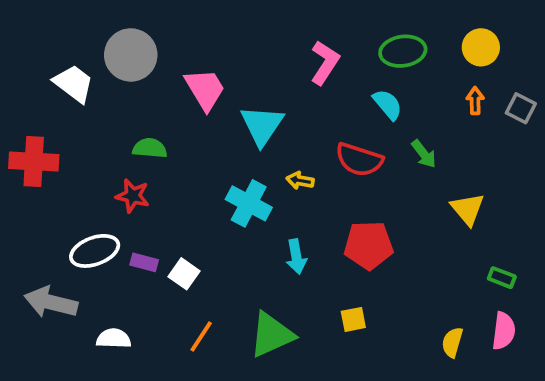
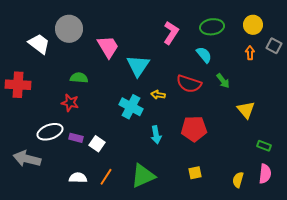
gray square: (521, 108) -> (274, 46), moved
yellow square: (353, 319) -> (195, 173), moved
white semicircle: (114, 338) -> (78, 178), moved

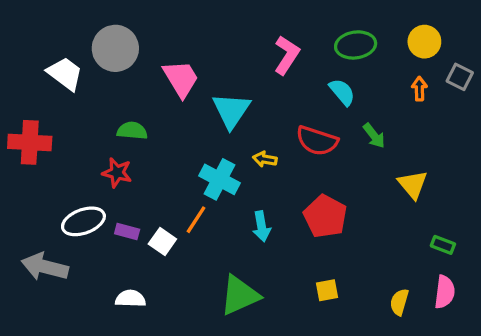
red pentagon: (194, 129) -> (325, 216), turned 30
orange line: (106, 177) -> (196, 220), moved

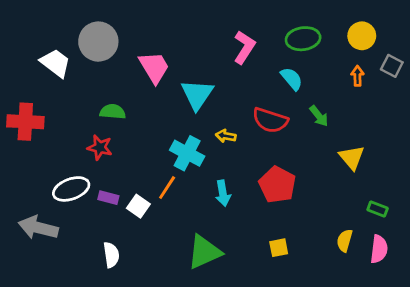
white semicircle: (130, 299) -> (111, 255), turned 80
yellow semicircle: (399, 302) -> (345, 241), moved

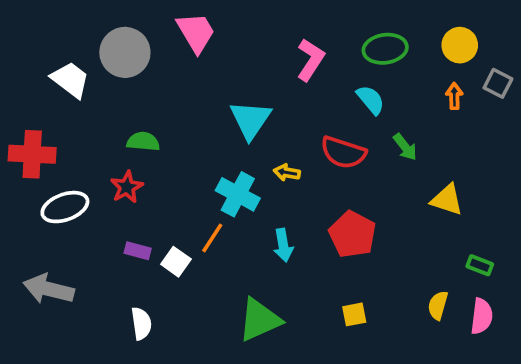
pink trapezoid: (154, 67) -> (196, 32), moved
red star: (100, 147) -> (127, 187), turned 30
yellow triangle: (352, 157) -> (447, 200), turned -32
white ellipse: (71, 189) -> (65, 207), moved

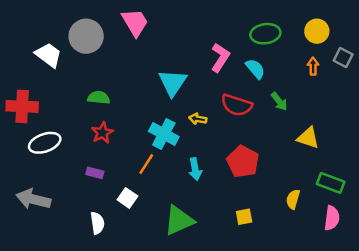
pink L-shape: (311, 60) -> (220, 57), moved
red star: (127, 187) -> (102, 133), moved
white square: (176, 262) -> (127, 198), moved
green rectangle: (480, 265) -> (331, 183), size x1.5
yellow semicircle: (438, 305) -> (293, 199), moved

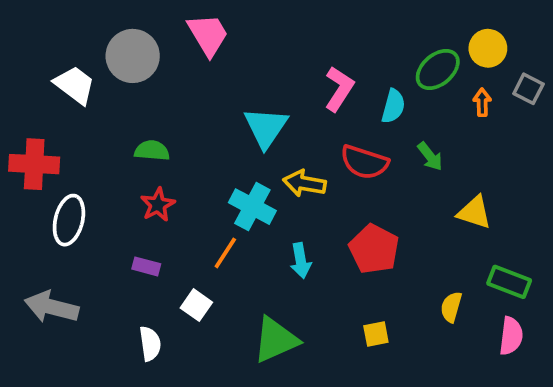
green ellipse: (265, 34) -> (438, 69), moved, turned -32
cyan semicircle: (255, 69) -> (393, 106), turned 55
yellow arrow: (198, 119) -> (304, 183), size x1.5
white ellipse: (45, 143) -> (69, 220), turned -56

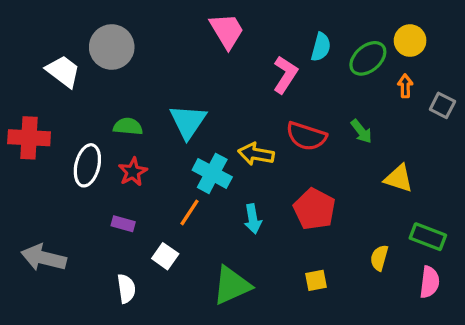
pink trapezoid: (208, 35) -> (227, 31), moved
gray square: (528, 89) -> (442, 105), moved
cyan semicircle: (393, 106) -> (321, 47), moved
cyan triangle: (266, 127) -> (188, 122), moved
white ellipse: (69, 220) -> (87, 165), moved

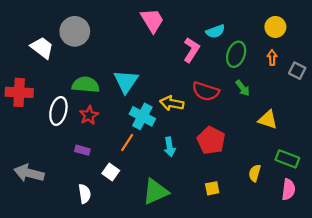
cyan semicircle: (321, 47) -> (215, 31), turned 54
green ellipse: (368, 58) -> (236, 54), moved, turned -30
green semicircle: (128, 126) -> (86, 85), size x1.4

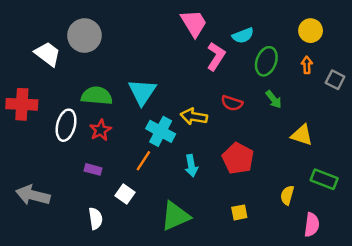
pink trapezoid: (152, 20) -> (194, 23), moved
red semicircle: (206, 91) -> (232, 103), size x0.7
pink semicircle: (288, 189) -> (312, 225), moved

